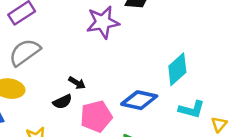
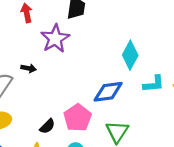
black arrow: (77, 83) -> (29, 68), moved
black semicircle: (62, 102) -> (47, 126), moved

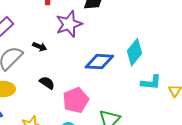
blue diamond: (108, 92) -> (99, 62), moved
black semicircle: (47, 126) -> (47, 83), moved, turned -112

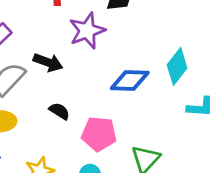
black arrow: (40, 47) -> (48, 62), size x1.5
pink pentagon: (76, 100) -> (99, 134), turned 30

